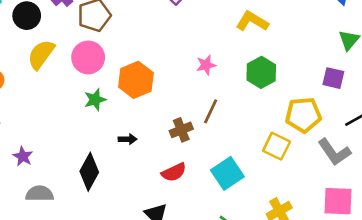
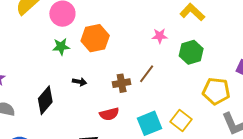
pink star: (206, 65) -> (160, 36), moved
yellow square: (277, 146) -> (181, 121), moved

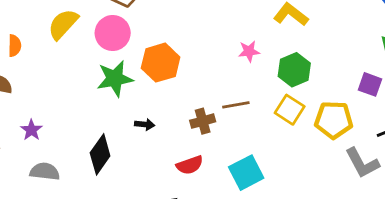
green star: (61, 47) -> (115, 79), size x1.5
brown line: (147, 74) -> (236, 105), turned 48
yellow square: (181, 121) -> (290, 110), moved

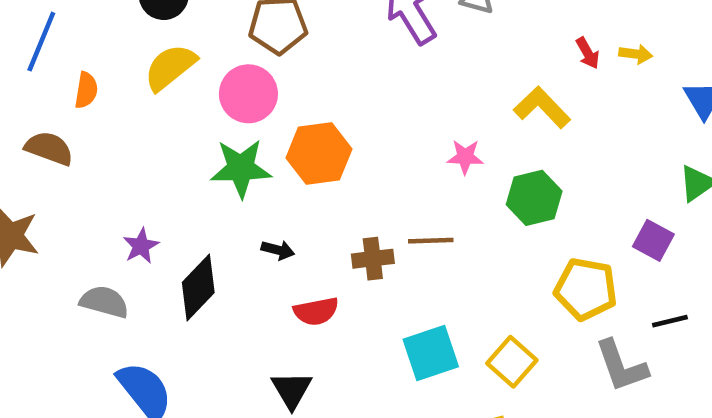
yellow square: (290, 110) -> (512, 362), moved
purple star: (31, 130) -> (141, 246), moved
red semicircle: (190, 165) -> (316, 311), moved

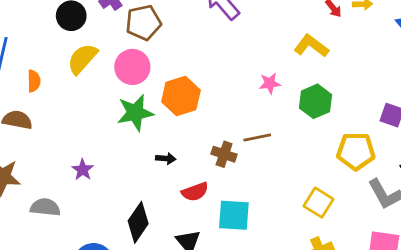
brown cross: (373, 259) -> (224, 154), turned 35
black diamond: (198, 287) -> (138, 222), moved
gray semicircle: (104, 302) -> (45, 207), moved
cyan square: (431, 353) -> (234, 215), moved, turned 32

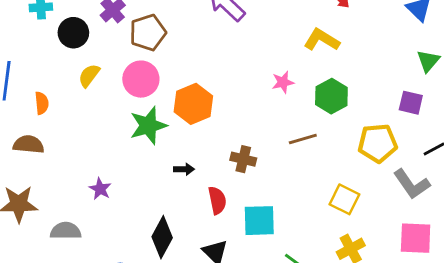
yellow semicircle: (82, 59) -> (89, 76), size x0.7
brown line: (257, 138) -> (303, 139), moved
red semicircle: (195, 192) -> (217, 200), turned -76

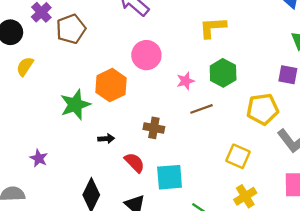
yellow L-shape: (322, 40) -> (213, 27), turned -32
pink circle: (141, 79) -> (146, 55), moved
pink star: (283, 82) -> (186, 81), moved
red semicircle: (217, 200) -> (134, 163), turned -30

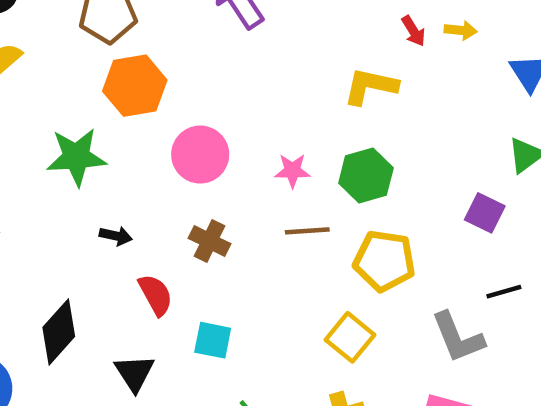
pink circle: (146, 55) -> (200, 155), moved
orange hexagon: (111, 85) -> (135, 86), moved
yellow pentagon: (263, 109) -> (384, 261), moved
cyan square: (170, 177) -> (213, 340), size x0.7

